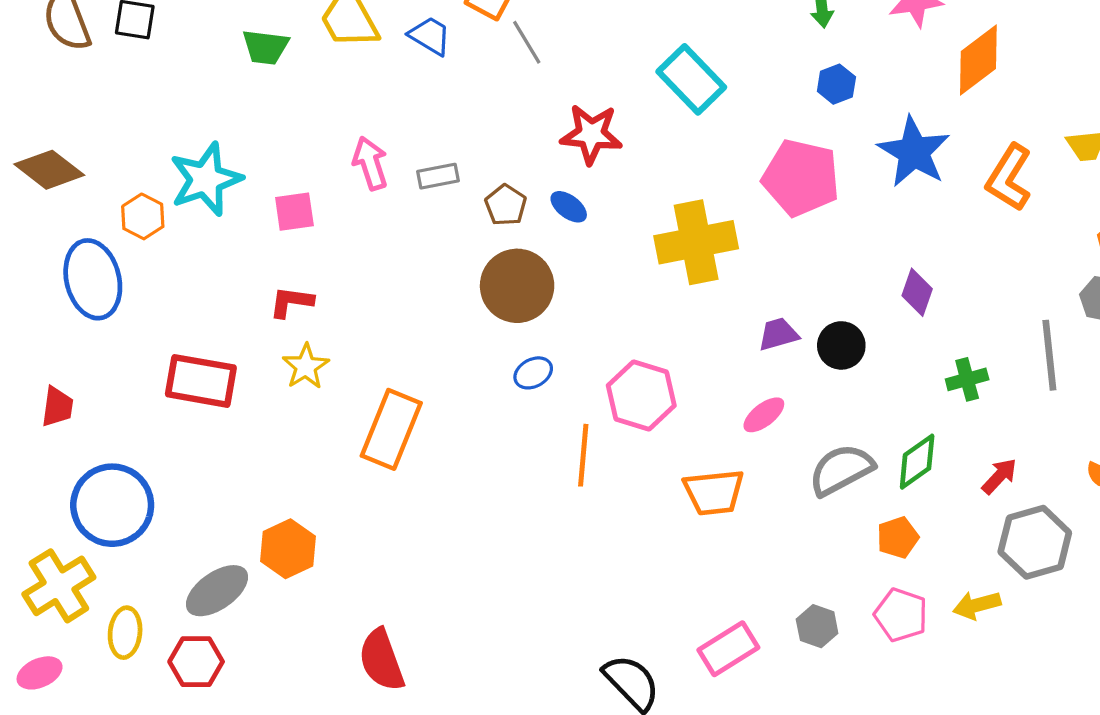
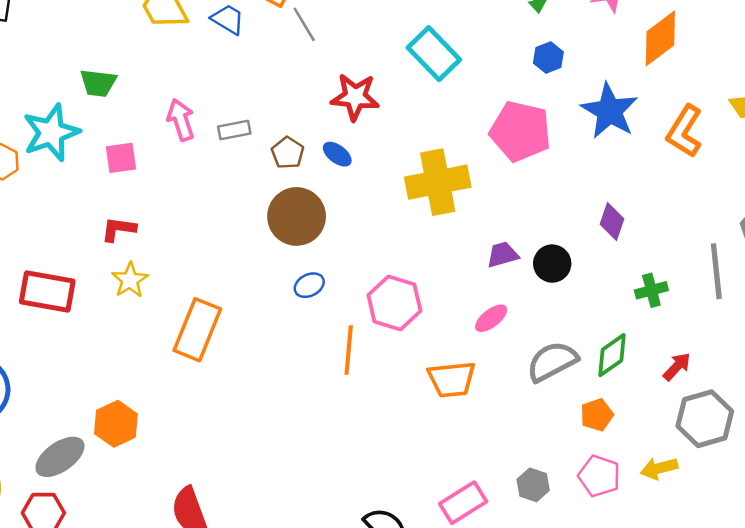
green trapezoid: (265, 47) -> (98, 83), moved

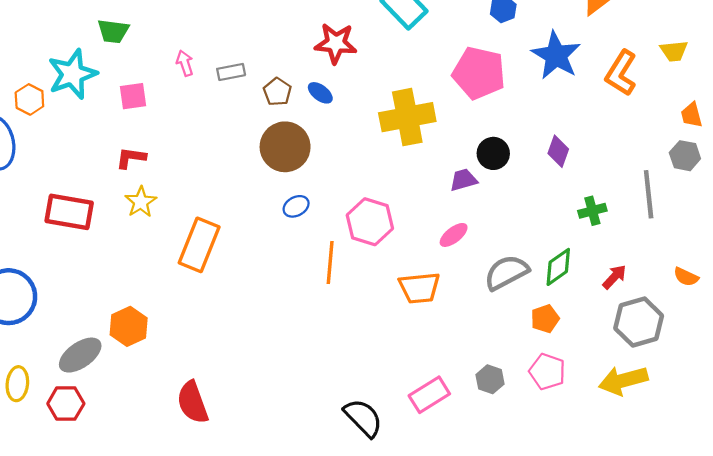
pink arrow: (181, 120) -> (185, 63), size x0.7
black circle: (552, 264) -> (493, 153), moved
yellow arrow: (659, 468) -> (623, 380), moved, size x1.5

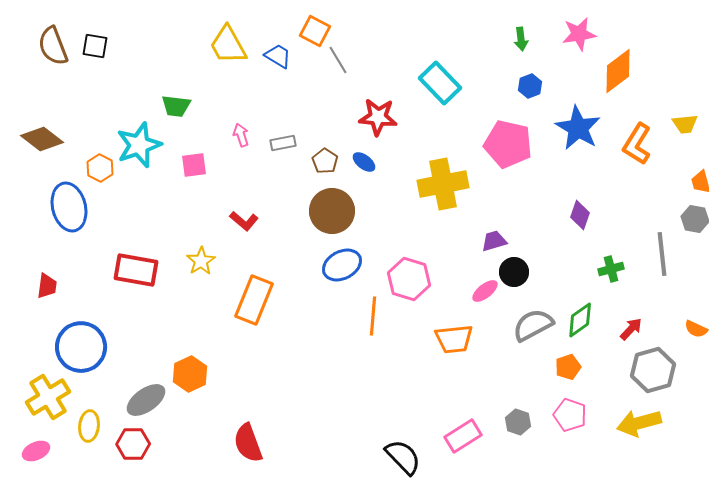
black circle: (493, 153) -> (514, 272), moved
red L-shape: (131, 158) -> (244, 221), moved, turned -148
blue ellipse: (296, 206) -> (342, 265), size x1.6

